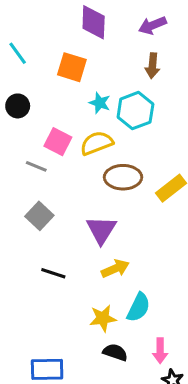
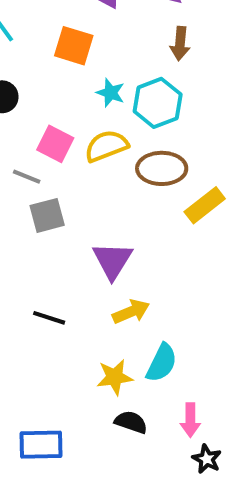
brown ellipse: (123, 177) -> (162, 168), moved
gray square: (39, 216) -> (47, 215), moved, turned 32

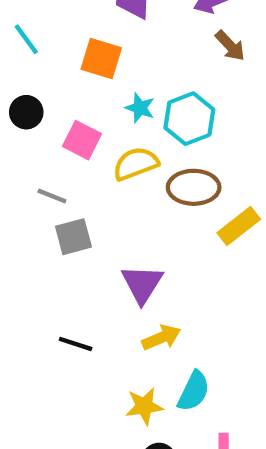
brown arrow: (180, 44) -> (230, 46), moved, turned -48
pink square: (55, 144) -> (82, 140), moved

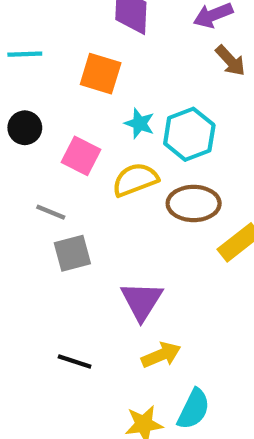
cyan line: (26, 39) -> (25, 54), turned -56

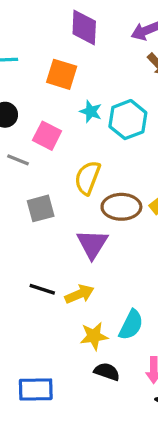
yellow semicircle: (135, 180) -> (87, 178), moved, turned -48
brown ellipse: (194, 203) -> (121, 207), moved
gray line: (51, 212) -> (18, 160), moved
yellow arrow: (161, 355) -> (79, 294), moved

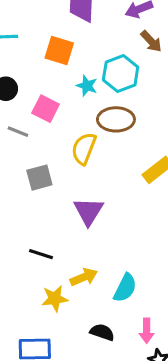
cyan hexagon: (128, 120) -> (121, 73), moved
brown ellipse: (121, 207) -> (116, 119), moved
yellow arrow: (79, 294) -> (84, 277), moved
yellow star: (94, 336) -> (55, 299), moved

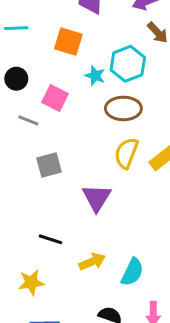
yellow semicircle: (84, 148) -> (126, 153), moved
yellow star: (55, 299) -> (31, 282), moved

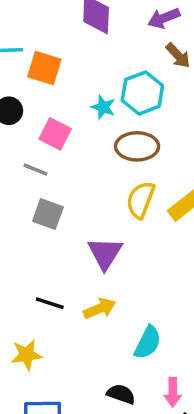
orange square: (68, 41) -> (44, 68), moved
gray line: (28, 120) -> (35, 170), moved
gray square: (49, 165) -> (48, 214), turned 35
yellow arrow: (92, 262) -> (100, 309), moved

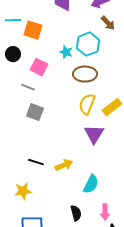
purple triangle: (105, 253) -> (94, 134), moved
black semicircle: (121, 394) -> (76, 213), turned 56

